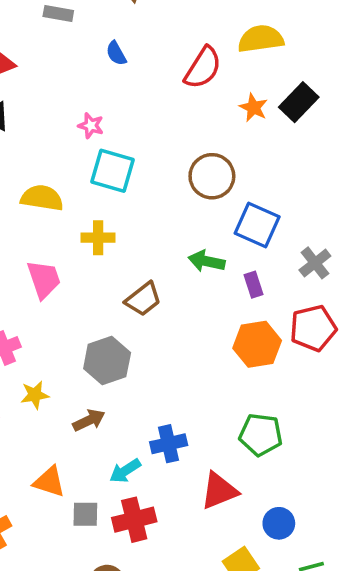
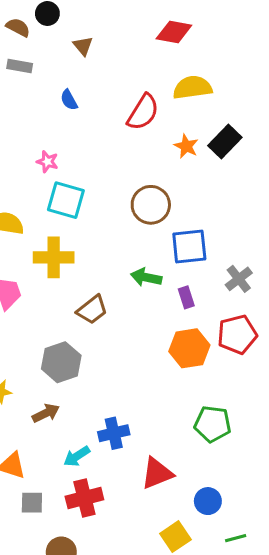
blue square: (257, 225) -> (189, 246), turned -30
yellow cross: (98, 238) -> (54, 257), size x1.4
green pentagon: (261, 435) -> (212, 424), moved
gray square: (85, 514) -> (32, 503), moved

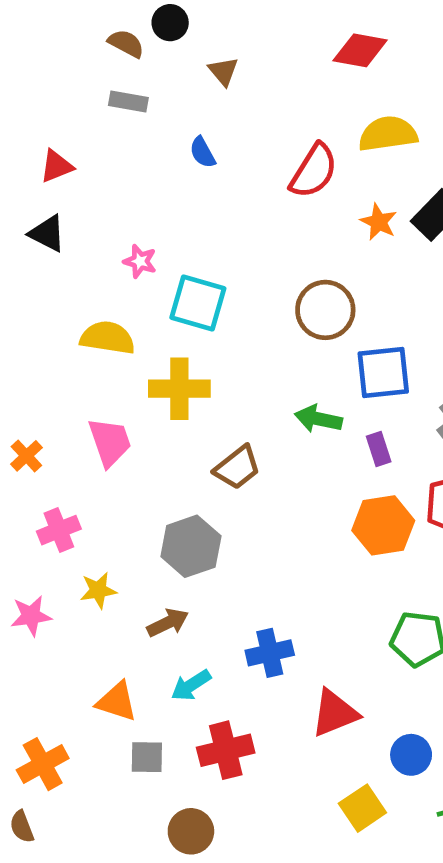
pink star: (47, 162) -> (140, 261), moved
cyan arrow: (77, 456) -> (191, 685), moved

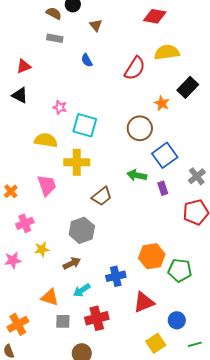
orange star: (379, 222) -> (162, 103), moved
blue square: (383, 373) -> (165, 155), turned -30
orange hexagon: (383, 525) -> (152, 256), moved

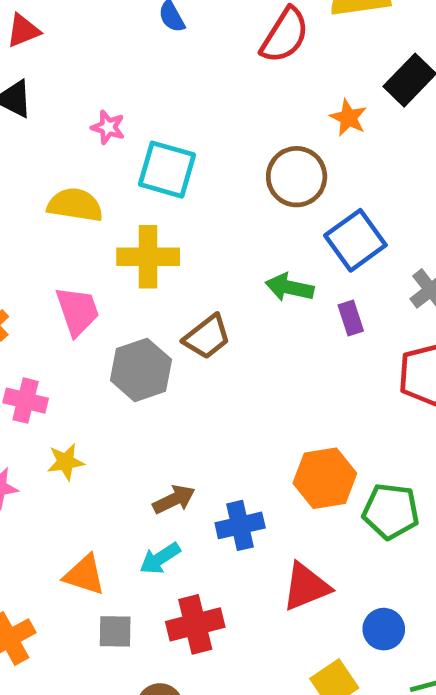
pink cross: (25, 223) -> (26, 401), turned 36
gray hexagon: (82, 230) -> (141, 370), moved
brown arrow: (72, 263) -> (174, 499), moved

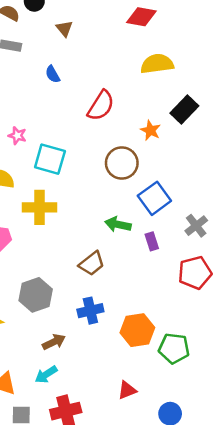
red semicircle: (285, 35) -> (101, 106), moved
brown trapezoid: (207, 337) -> (92, 264), moved
gray hexagon: (141, 370) -> (36, 295), moved
blue cross: (240, 525) -> (90, 311), moved
red triangle: (306, 587) -> (127, 390), size x0.7

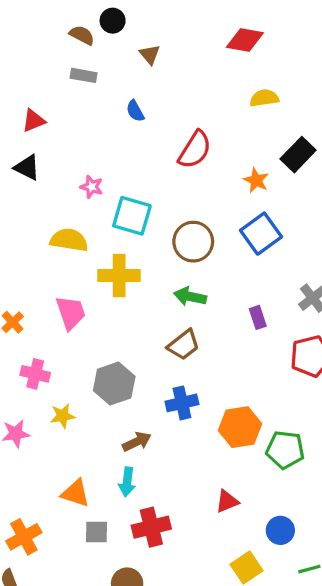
yellow semicircle: (157, 64) -> (264, 98), size x0.7
brown circle: (122, 163) -> (193, 242), moved
blue square: (154, 198) -> (261, 234), moved
green arrow: (118, 224) -> (190, 296), moved
cyan arrow: (46, 375) -> (127, 482), turned -50

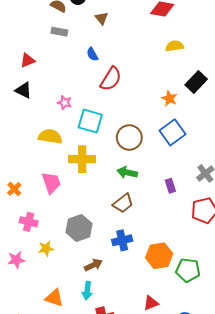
red semicircle: (195, 150) -> (111, 79), moved

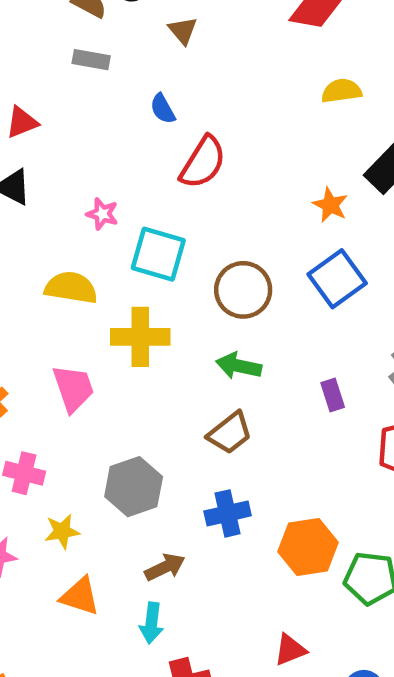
orange triangle: (54, 298) -> (80, 596), moved

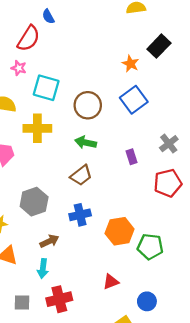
red semicircle: (203, 162) -> (29, 38), moved

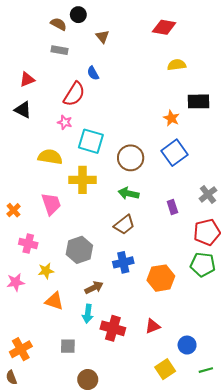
black rectangle: (159, 46) -> (199, 101), turned 45
green pentagon: (150, 247) -> (203, 265), moved
red cross: (59, 299) -> (113, 328), moved, turned 30

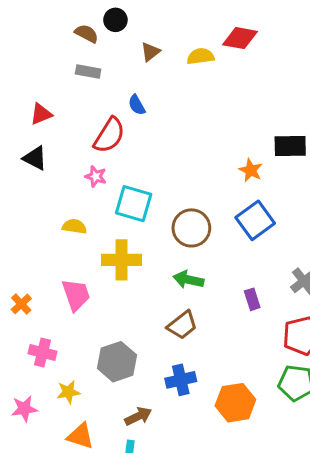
brown triangle: (102, 37) -> (150, 52), turned 32
yellow semicircle: (177, 65) -> (201, 56), moved
yellow semicircle: (50, 157) -> (74, 226), size x0.7

